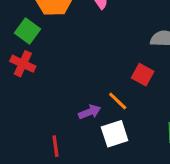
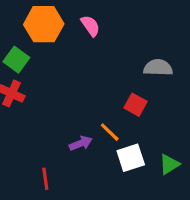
white square: (115, 134) -> (131, 158), moved

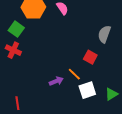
gray semicircle: (158, 68) -> (104, 34), turned -72
red line: (45, 179) -> (17, 103), moved

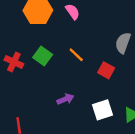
green square: (16, 29) -> (43, 56), moved
orange line: (74, 74) -> (76, 55), moved

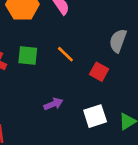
green square: (43, 56) -> (28, 56), turned -30

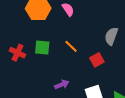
red square: (99, 72) -> (97, 60), turned 32

